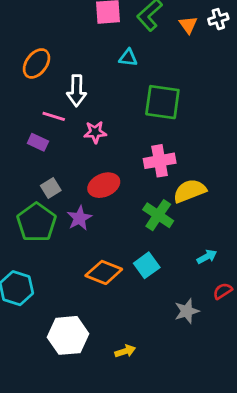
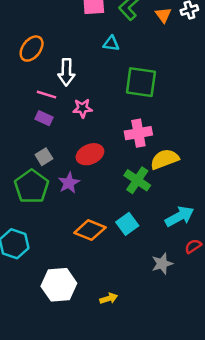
purple rectangle: (38, 142) -> (44, 118), moved
cyan arrow: (207, 257) -> (179, 216), size x1.6

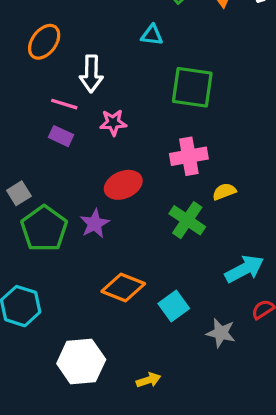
gray square: (44, 157) -> (19, 193), moved
yellow semicircle: (165, 159) -> (224, 192), size x0.6
cyan square: (127, 224) -> (174, 306), moved
gray star: (162, 264) -> (221, 333), turned 30

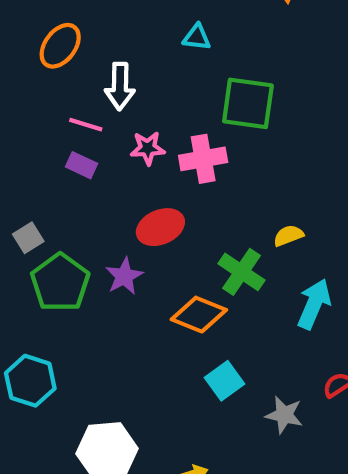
pink cross: (189, 156) -> (203, 159), moved
cyan arrow: (244, 269) -> (314, 304), moved, turned -39
orange diamond: (123, 287) -> (199, 315), moved

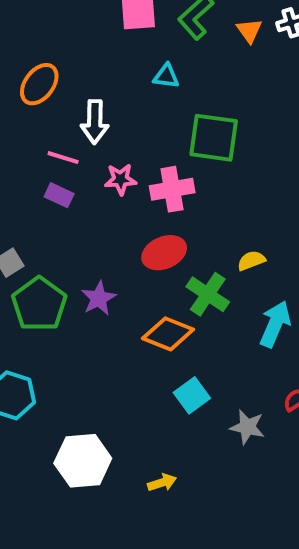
red ellipse: (160, 227) -> (164, 253), moved

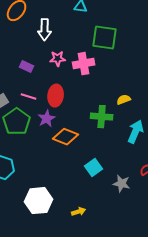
pink line: (63, 158) -> (29, 97), moved
red ellipse: (164, 253) -> (56, 96), moved, turned -60
green cross: (208, 294) -> (102, 117), turned -30
orange diamond: (168, 334) -> (66, 137), moved

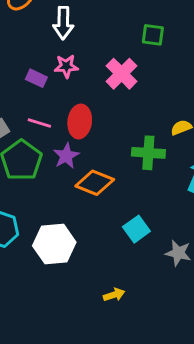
green square: (105, 38) -> (153, 35), size x0.6
pink star: (58, 59) -> (66, 66), moved
pink cross: (84, 64) -> (122, 74), turned -35
white hexagon: (39, 201) -> (54, 244), moved

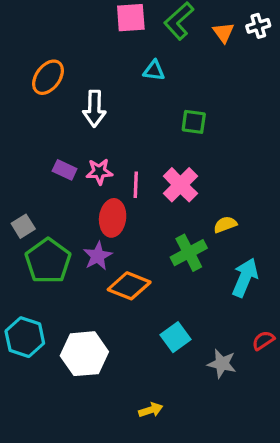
pink star: (66, 66) -> (99, 172), moved
pink cross: (122, 74) -> (180, 185), moved
pink line: (39, 123) -> (136, 185), moved, turned 75
green cross: (148, 153) -> (189, 253), turned -32

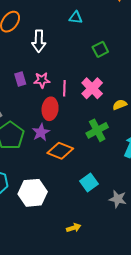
green square: (194, 122) -> (100, 49), turned -35
purple rectangle: (65, 170) -> (20, 79), turned 48
yellow semicircle: (225, 225) -> (120, 105), moved

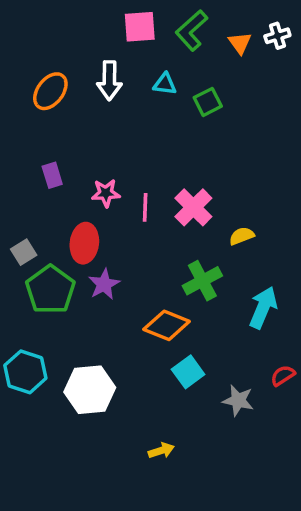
white arrow: (39, 41) -> (109, 80), moved
green square: (100, 49) -> (208, 102), moved
purple rectangle: (20, 79) -> (52, 175), moved
red ellipse: (50, 109) -> (84, 243), moved
orange diamond: (60, 151) -> (167, 325), moved

